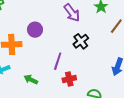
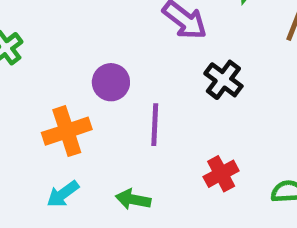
purple line: (58, 61) -> (155, 125), moved

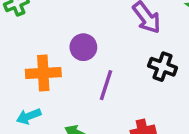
black cross: (223, 80) -> (163, 67), turned -32

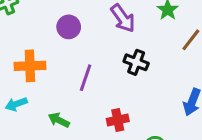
purple circle: (83, 47) -> (69, 27), moved

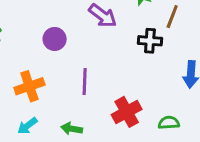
black cross: (136, 62) -> (150, 41), moved
red cross: (118, 120) -> (127, 112), size x1.4

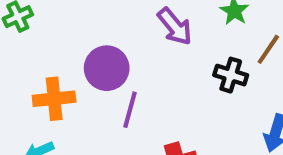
purple circle: (55, 39) -> (107, 68), moved, size x1.4

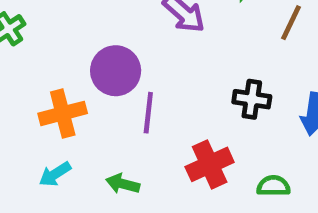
black cross: (231, 75) -> (252, 99), moved

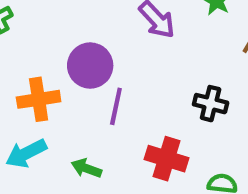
red cross: (210, 164) -> (167, 159), turned 36
cyan arrow: (55, 174) -> (26, 153), size x1.4

